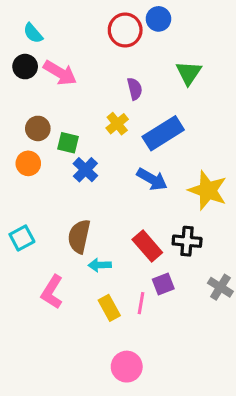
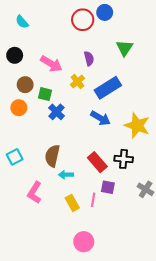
black circle: (25, 67) -> (15, 55), moved
pink arrow: (60, 73) -> (51, 64), moved
purple square: (163, 284) -> (108, 187), turned 32

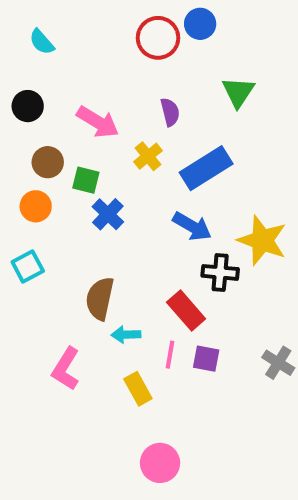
cyan square: (15, 157) -> (28, 266), moved
black cross: (124, 159) -> (220, 272), moved
pink line: (93, 200) -> (170, 355), moved

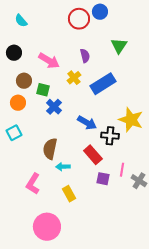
blue arrow: (192, 226) -> (87, 123), moved
pink line: (170, 355) -> (122, 170), moved
pink circle: (160, 463) -> (47, 227), moved, size x1.4

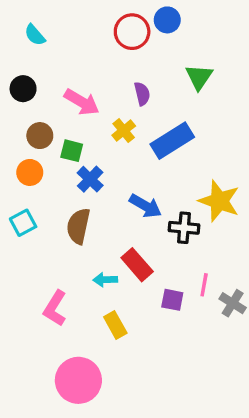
brown semicircle: (50, 149) -> (78, 226), moved
red rectangle: (93, 155) -> (137, 265), moved

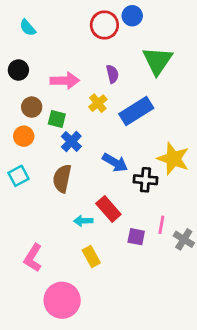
green triangle: (199, 77) -> (157, 61), size x1.4
pink arrow: (82, 102) -> (65, 81), turned -32
pink L-shape: (55, 308) -> (33, 258), moved

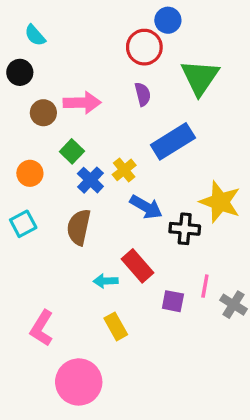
red circle: (104, 25) -> (144, 47), moved
black circle: (18, 70) -> (20, 72), moved
yellow cross: (98, 103) -> (124, 170), moved
brown circle: (32, 107) -> (43, 113), moved
green square: (57, 119) -> (72, 151), turned 30

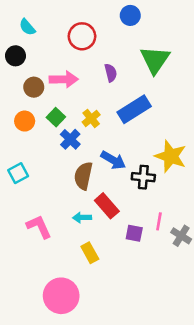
red circle: (144, 47) -> (82, 36), moved
yellow cross: (124, 170) -> (91, 118), moved
orange circle: (30, 173) -> (25, 121), moved
brown semicircle: (79, 227) -> (83, 176), moved
pink L-shape: (42, 328) -> (39, 227), moved, turned 124

